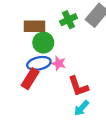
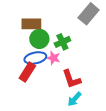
green cross: (68, 20) -> (62, 42), moved

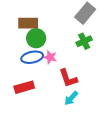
green cross: (62, 42) -> (84, 41), moved
red rectangle: (27, 72) -> (24, 87), moved, turned 42

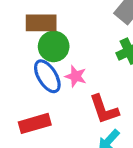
blue ellipse: (32, 57) -> (47, 76), turned 70

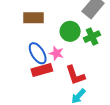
green circle: (54, 46) -> (70, 31), moved
red rectangle: (35, 123) -> (42, 70), moved

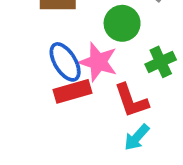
green cross: (92, 37) -> (161, 62), moved
pink star: (56, 53) -> (98, 62), size x1.5

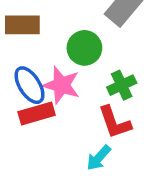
red L-shape: (131, 101) -> (115, 122), moved

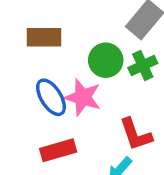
green cross: (122, 85) -> (143, 66), moved
red rectangle: (37, 114) -> (58, 150), moved

